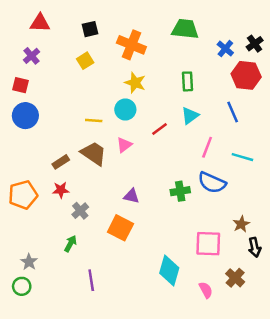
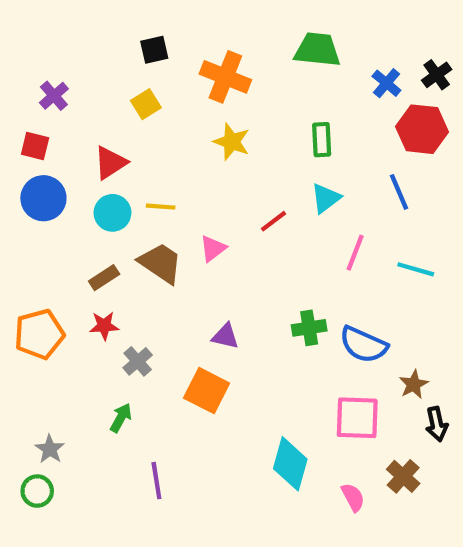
red triangle: (40, 23) -> (110, 163), moved, turned -35
cyan circle: (125, 110) -> (112, 213), moved
blue semicircle: (212, 183) -> (363, 345), moved

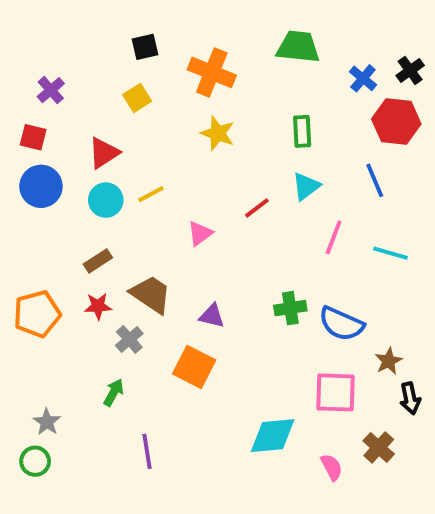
yellow line: (161, 207) -> (151, 194), turned -32
brown trapezoid: (161, 263) -> (151, 294), moved
cyan diamond: (290, 464) -> (273, 436), turned 69

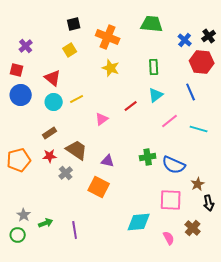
red triangle: (104, 153) -> (53, 78), turned -48
pink line: (334, 237) -> (170, 121), turned 30
green arrow: (114, 392) -> (46, 223), moved, turned 40

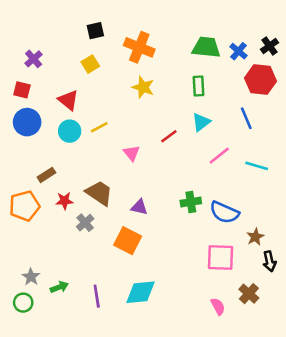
green trapezoid: (152, 24) -> (206, 47), moved
pink triangle: (102, 119) -> (132, 153), turned -32
brown rectangle: (50, 133) -> (46, 175), moved
cyan diamond: (139, 222) -> (141, 292), moved

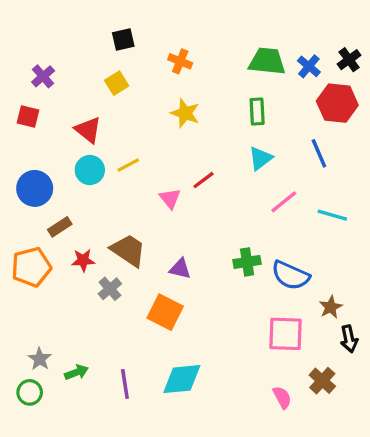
orange cross: (139, 47) -> (180, 61), size x0.6
blue circle: (27, 122) -> (35, 188), moved
red line: (169, 136) -> (204, 180), moved

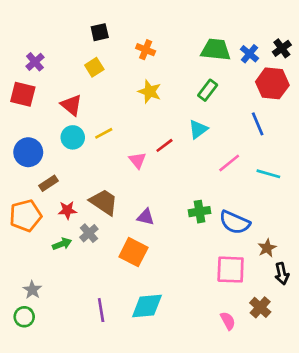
green rectangle: (257, 111) -> (208, 90), turned 40
red square: (28, 117) -> (23, 94), size x1.4
cyan triangle: (260, 158) -> (198, 129), moved
green arrow: (76, 372) -> (62, 244), moved

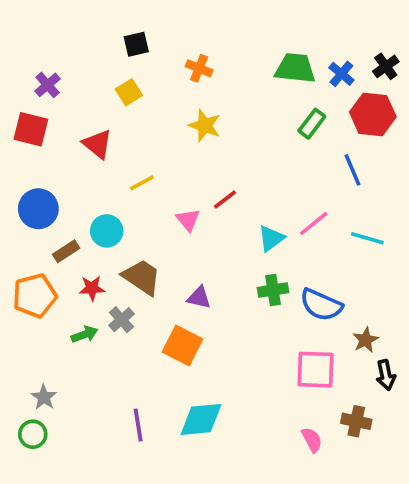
green rectangle: (208, 90) -> (312, 124), moved
cyan triangle: (198, 129) -> (271, 238), moved
cyan circle: (73, 137) -> (107, 231), moved
brown cross: (260, 307) -> (356, 421), turned -30

